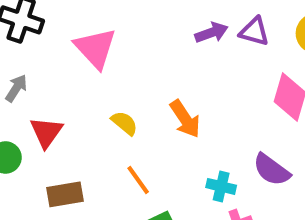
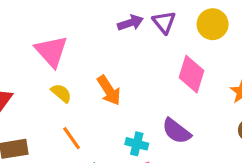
purple triangle: (254, 32) -> (164, 22), turned 35
pink triangle: (95, 48) -> (51, 51), moved

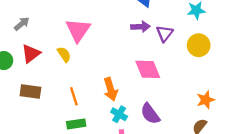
pink diamond: (192, 74) -> (148, 69), moved, turned -56
orange arrow: (109, 90) -> (111, 89), moved
yellow semicircle: (61, 93) -> (64, 54), moved

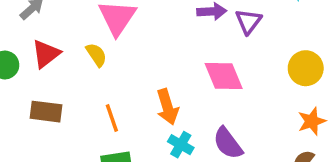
yellow circle: (199, 45) -> (306, 68), moved

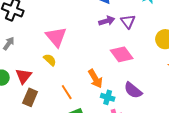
red triangle: (46, 54) -> (24, 76), moved
brown rectangle: (46, 112) -> (30, 97), turned -60

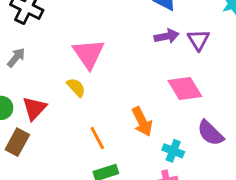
purple semicircle: (133, 90) -> (210, 133), moved
brown rectangle: (30, 97) -> (17, 142), moved
cyan cross: (108, 97) -> (173, 151), moved

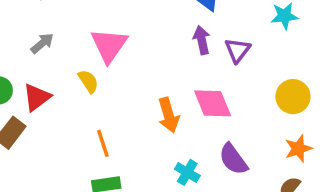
purple arrow: (167, 36) -> (202, 40), turned -100
gray arrow: (16, 58) -> (42, 43), moved
orange arrow: (142, 122) -> (169, 115), moved

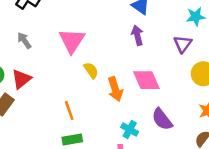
gray arrow: (42, 43) -> (24, 41), turned -84
purple triangle: (237, 50) -> (183, 44), moved
yellow semicircle: (88, 81) -> (91, 70), moved

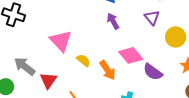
gray arrow: (24, 41) -> (25, 66), moved, size x1.5
red triangle: (21, 79) -> (48, 80), moved
purple semicircle: (162, 119) -> (153, 72), moved

